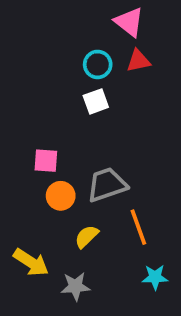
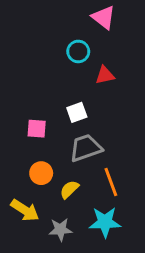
red triangle: (138, 61) -> (105, 75), moved
white square: (96, 101) -> (77, 112), moved
orange circle: (61, 196) -> (41, 173), moved
cyan star: (155, 277) -> (105, 222), moved, size x1.5

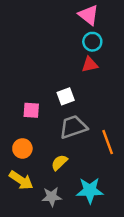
cyan circle: (78, 51) -> (92, 42), moved
orange circle: (41, 173) -> (22, 148), moved
orange line: (111, 182) -> (108, 142), moved

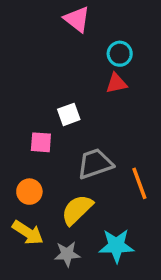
pink triangle: (89, 15) -> (77, 19), moved
white square: (66, 96) -> (69, 114), moved
yellow semicircle: (59, 162) -> (77, 210), size x1.5

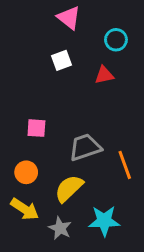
cyan circle: (120, 54) -> (116, 40), moved
white square: (69, 114) -> (62, 60), moved
gray star: (67, 254) -> (60, 228), turned 30

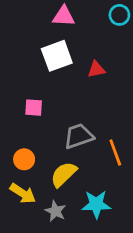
pink triangle: (69, 18) -> (64, 16), turned -35
cyan circle: (116, 40) -> (119, 15), moved
white square: (62, 60) -> (57, 56), size x1.6
pink square: (36, 128) -> (34, 108), moved

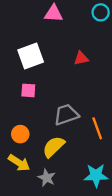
white square: (57, 56) -> (31, 56), moved
cyan star: (96, 204) -> (96, 175), moved

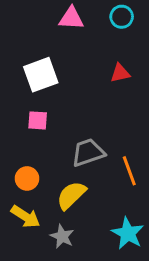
cyan circle: (101, 12) -> (122, 17), moved
red triangle: (81, 58) -> (120, 73), moved
cyan star: (96, 175) -> (128, 233), turned 30

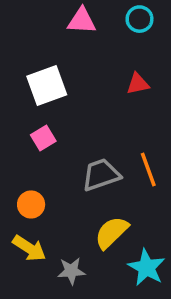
pink square: (38, 120) -> (43, 138), turned -35
orange line: (129, 171) -> (148, 169), moved
yellow semicircle: (71, 195) -> (112, 232), moved
gray star: (62, 236) -> (71, 271), turned -30

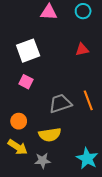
pink square: (43, 138) -> (26, 82), turned -32
yellow semicircle: (112, 232) -> (50, 135), moved, turned -145

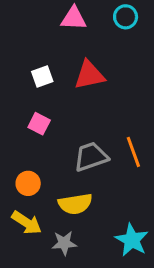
red triangle: (82, 49) -> (89, 75), moved, size x1.5
white square: (28, 51) -> (42, 77), size x0.6

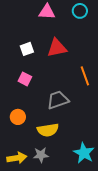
orange line: (133, 152) -> (85, 76), moved
yellow arrow: (27, 223) -> (17, 158), moved, turned -42

